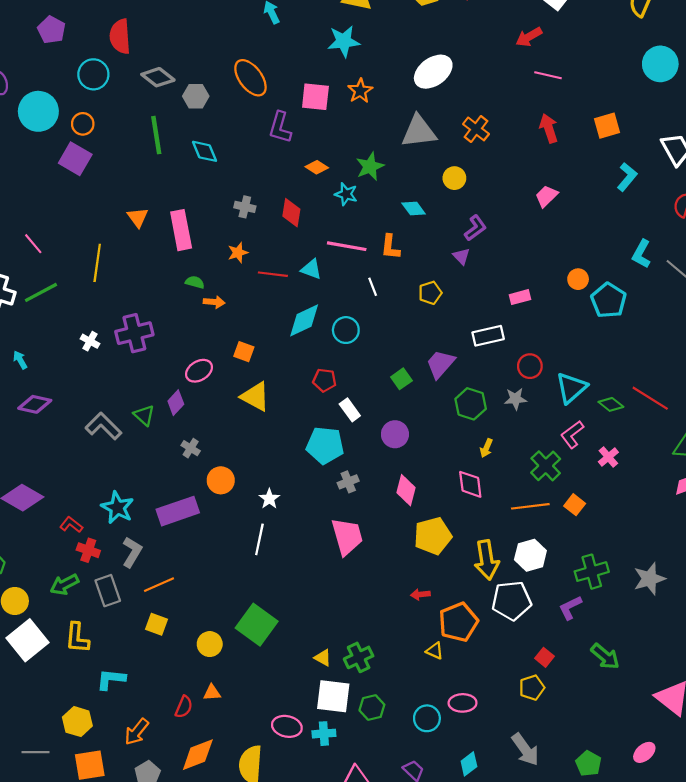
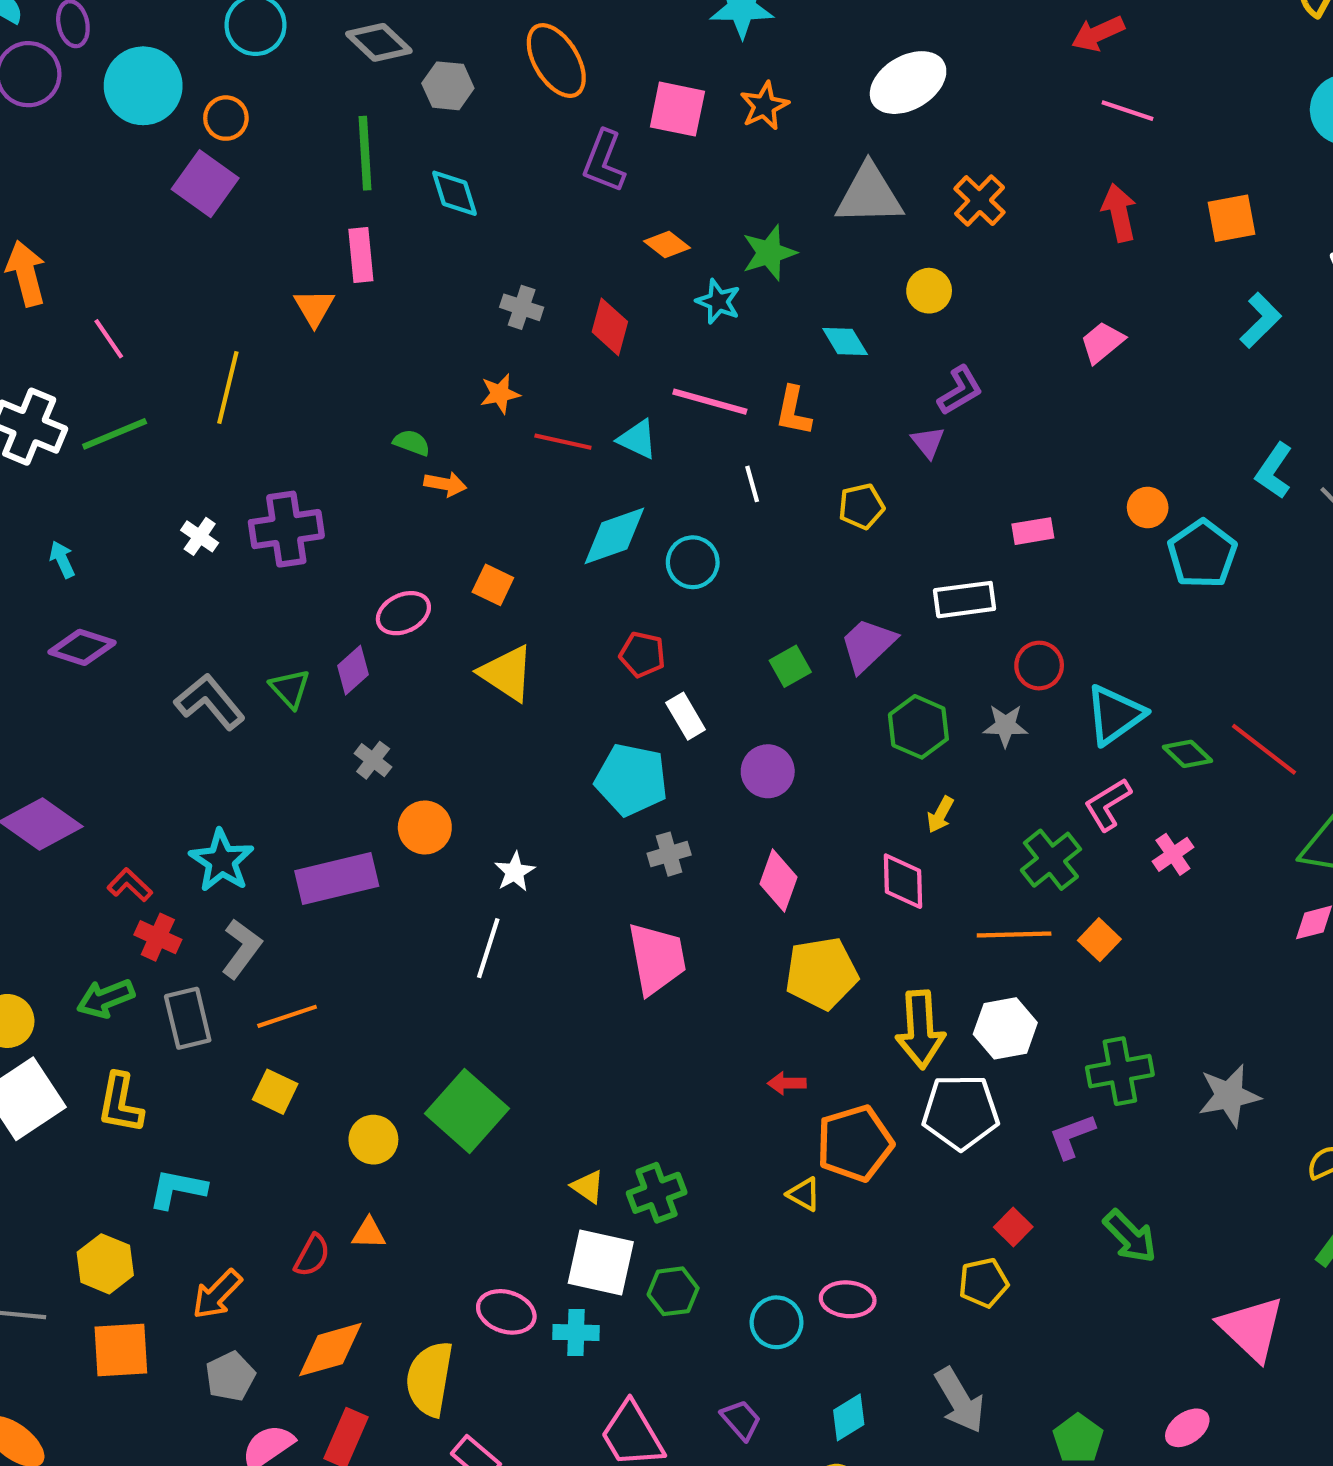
pink rectangle: (181, 230) -> (361, 255), moved, size x0.7

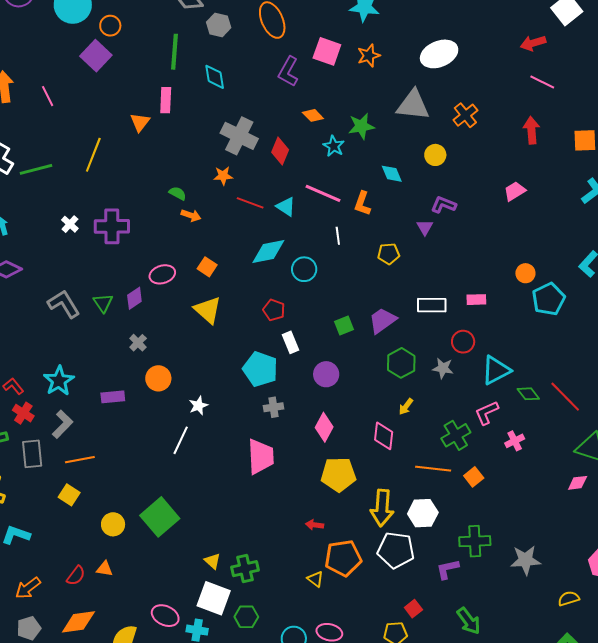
gray cross: (522, 307) -> (239, 136), size x1.8
pink line: (109, 339) -> (48, 96), moved
purple L-shape: (960, 390) -> (444, 205), turned -135
pink rectangle: (1033, 531) -> (476, 300), moved
purple rectangle: (337, 878) -> (113, 397), size x0.6

